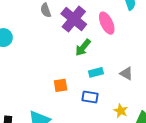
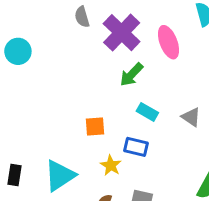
cyan rectangle: (96, 72) -> (147, 112), turned 40
yellow star: (121, 111) -> (111, 165), moved

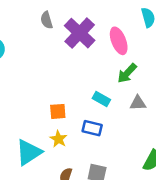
green arrow: (131, 75) -> (127, 73), moved
gray triangle: (191, 117) -> (138, 103), turned -36
yellow star: (111, 165) -> (59, 139), moved

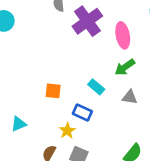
yellow star: (59, 139) -> (67, 131), moved
cyan triangle: (29, 152) -> (19, 124), size x0.6

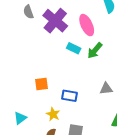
cyan rectangle: (96, 87) -> (74, 48), moved
gray triangle: (130, 97) -> (106, 89), moved
yellow star: (67, 131) -> (53, 114), moved

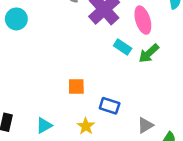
gray triangle: (106, 89) -> (145, 125), moved, turned -32

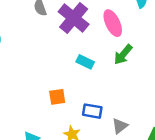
cyan rectangle: (123, 47) -> (85, 62), moved
gray triangle: (145, 125) -> (120, 126), moved

